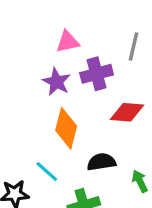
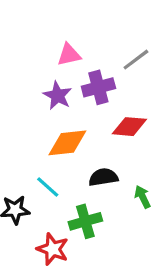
gray line: (133, 46) -> (136, 60), turned 40
orange diamond: (66, 128) -> (67, 143), turned 69

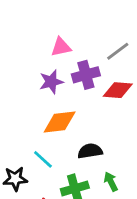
purple star: (58, 96) -> (51, 82), turned 30
red diamond: (129, 127) -> (118, 90), moved
green arrow: (143, 197) -> (111, 182), moved

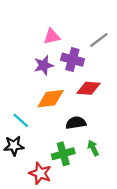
purple cross: (86, 75) -> (72, 60), turned 30
red diamond: (118, 90) -> (89, 88), moved
cyan line: (43, 159) -> (21, 120), moved

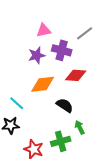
black semicircle: (76, 123) -> (65, 105), turned 42
green cross: (63, 154) -> (61, 141), moved

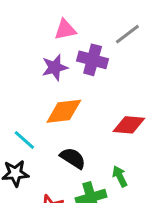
red diamond: (76, 75) -> (129, 125), moved
black semicircle: (65, 105) -> (73, 158), moved

